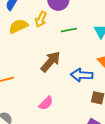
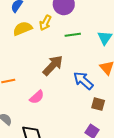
blue arrow: (82, 75) -> (83, 81), turned 35
pink semicircle: (46, 103) -> (37, 97), moved

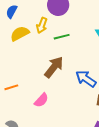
green line: (73, 35) -> (62, 37), moved

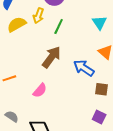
green line: (62, 37) -> (59, 26), turned -49

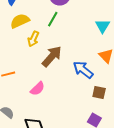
yellow arrow: (38, 16) -> (33, 39), moved
green line: (59, 26) -> (53, 19), moved

